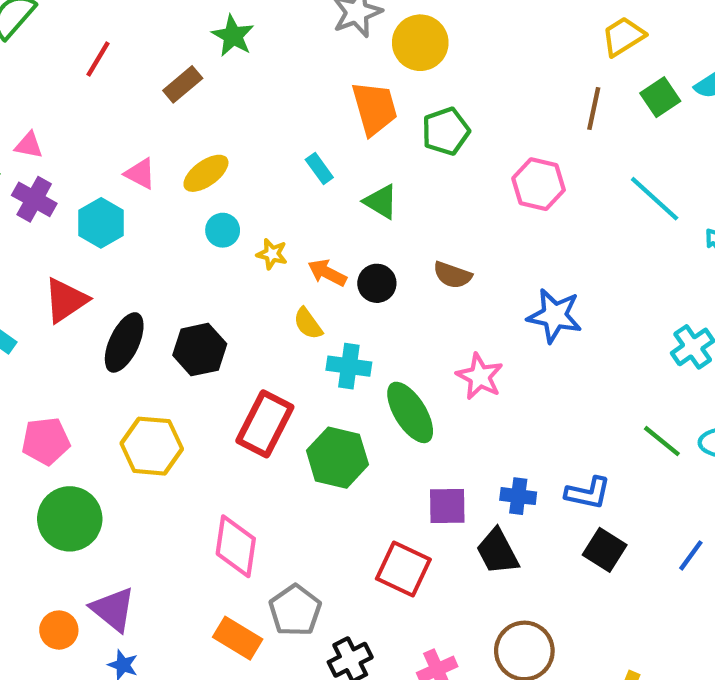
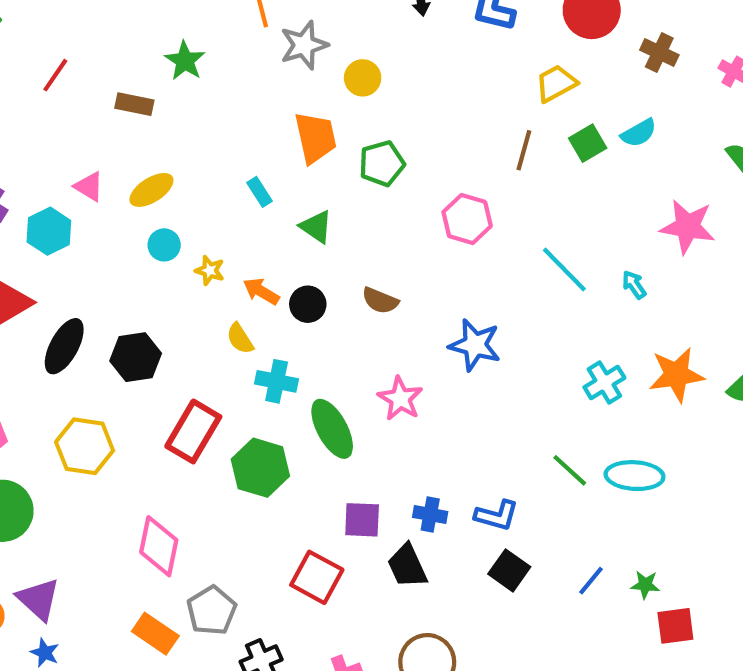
yellow circle: (420, 43) -> (363, 78), size x0.7
brown rectangle: (183, 84) -> (134, 104), turned 48
cyan line: (655, 199) -> (564, 269), moved

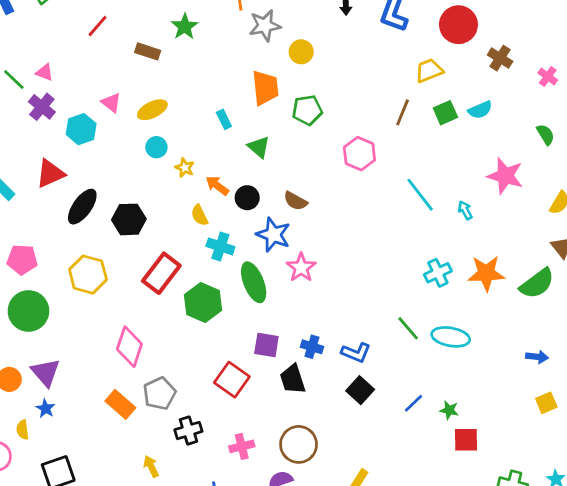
blue star: (475, 345) -> (273, 235), moved

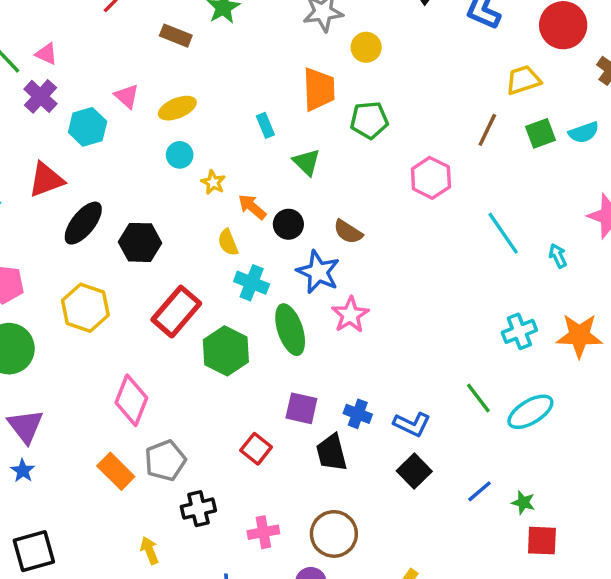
cyan ellipse: (451, 337) -> (530, 412), turned -45
red square: (232, 380) -> (256, 449), size x0.7

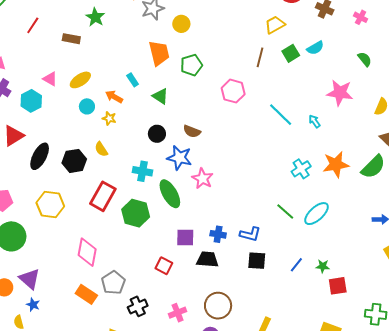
orange arrow: (252, 207) -> (114, 97), moved
yellow semicircle: (228, 242) -> (101, 149), moved
black trapezoid: (332, 453) -> (207, 259), turned 120
black square: (414, 471) -> (257, 261), turned -30

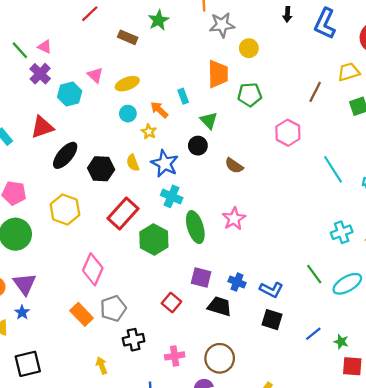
brown line: (260, 57) -> (315, 92), moved
black circle: (157, 134) -> (198, 146), moved
blue star: (179, 158) -> (165, 164), moved

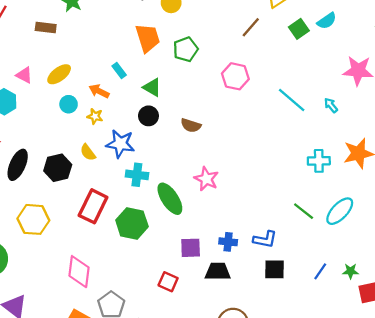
brown line: (315, 92) -> (251, 27), turned 30
cyan cross: (342, 232) -> (319, 161), turned 35

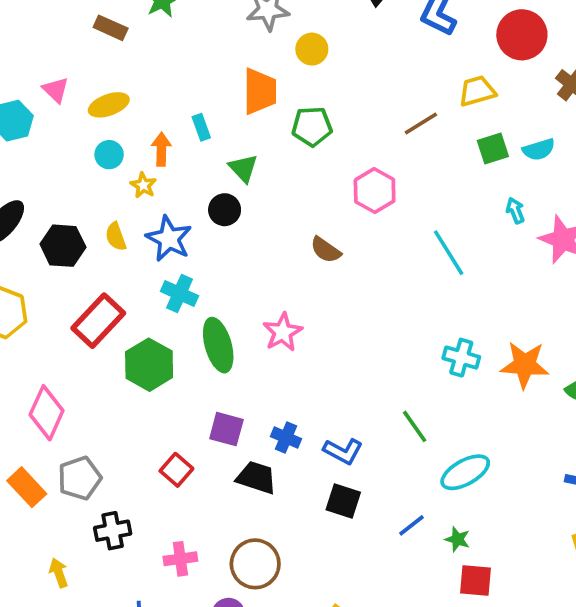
orange arrow: (99, 91) -> (161, 149), turned 48
cyan arrow: (331, 105) -> (515, 211), moved
brown semicircle: (191, 125) -> (326, 250), moved
cyan ellipse: (340, 211) -> (465, 472), moved

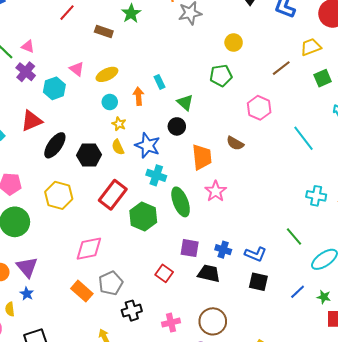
yellow circle: (312, 49) -> (234, 43), moved
orange trapezoid: (260, 91) -> (202, 157), moved
yellow star: (143, 185) -> (119, 124), moved
pink diamond: (47, 413) -> (89, 249), turned 60

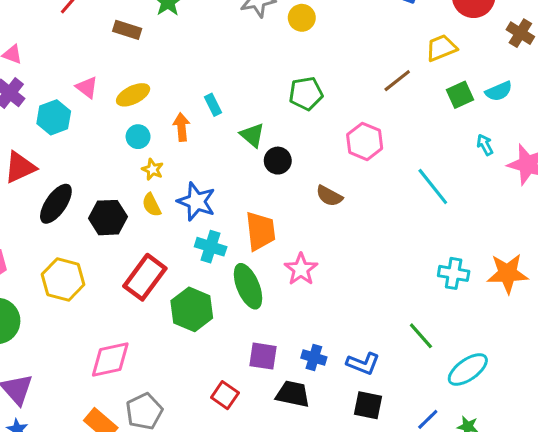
yellow circle: (234, 43) -> (302, 18), moved
black circle: (177, 126) -> (278, 161), moved
orange trapezoid: (202, 157) -> (260, 231), moved

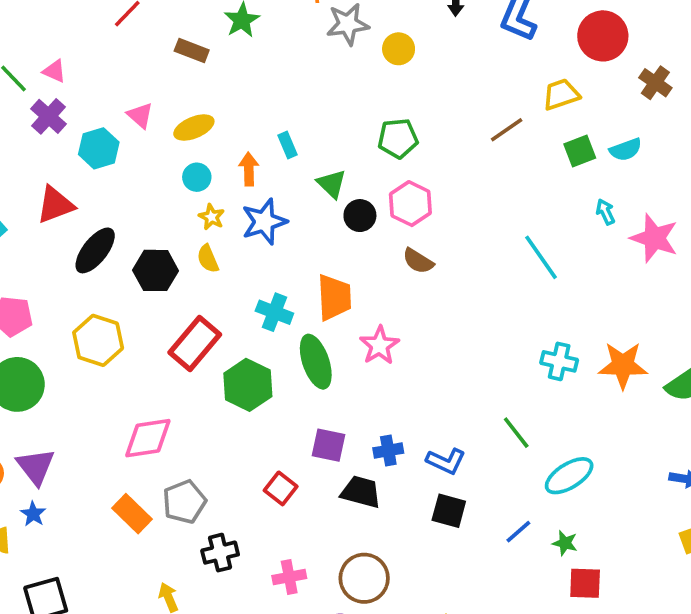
pink hexagon: (365, 141) -> (410, 204), moved
blue star: (196, 202) -> (264, 222), moved, turned 30
blue cross: (314, 358) -> (388, 450), turned -30

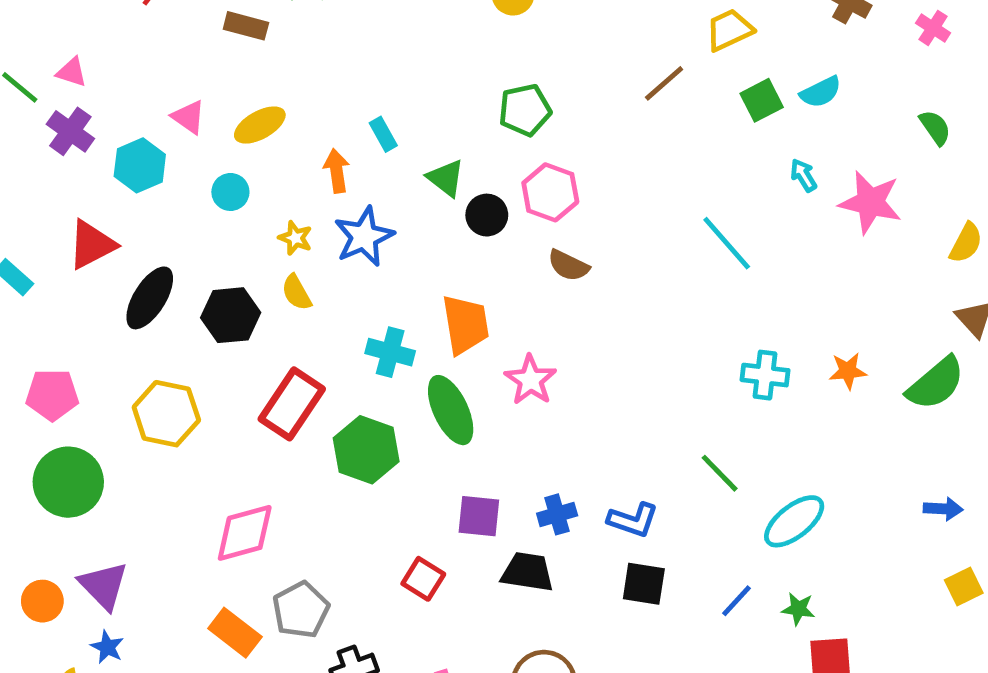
cyan circle: (197, 177) -> (230, 192), moved
orange star: (623, 365) -> (848, 371), size x0.6

